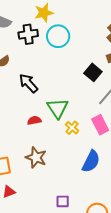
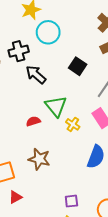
black cross: (28, 34) -> (19, 51), moved
black square: (93, 72) -> (78, 66), moved
black arrow: (29, 83) -> (36, 75), moved

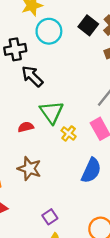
black square: (78, 66) -> (88, 25), moved
purple square: (71, 201) -> (50, 217), moved, turned -32

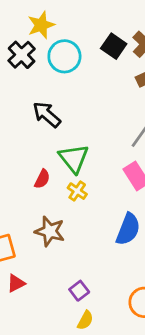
black cross: (15, 49) -> (22, 55), moved, turned -30
red semicircle: (26, 127) -> (42, 179), turned 133
yellow cross: (69, 133) -> (77, 191), moved

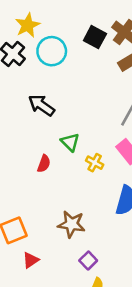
green triangle: (74, 158) -> (70, 142), size x0.7
yellow cross: (77, 191) -> (95, 163), moved
brown star: (50, 231) -> (71, 224), moved

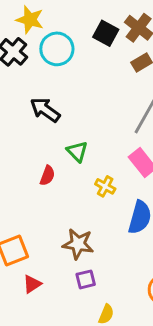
yellow star: (28, 25) -> (30, 20), turned -30
yellow cross: (95, 163) -> (105, 186), moved
purple square: (88, 260) -> (86, 279), moved, turned 30

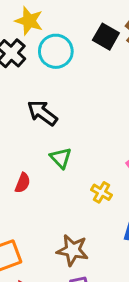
green triangle: (77, 151) -> (61, 158), moved
red semicircle: (47, 176) -> (23, 183), moved

